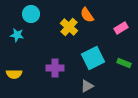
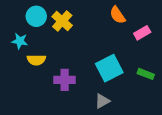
orange semicircle: (87, 15) -> (117, 15), moved
yellow cross: (69, 27) -> (62, 21), moved
yellow semicircle: (14, 74) -> (36, 60), moved

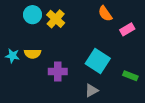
cyan star: (20, 41) -> (12, 56), moved
cyan square: (109, 68) -> (98, 61), turned -30
green rectangle: (146, 74) -> (130, 76), moved

